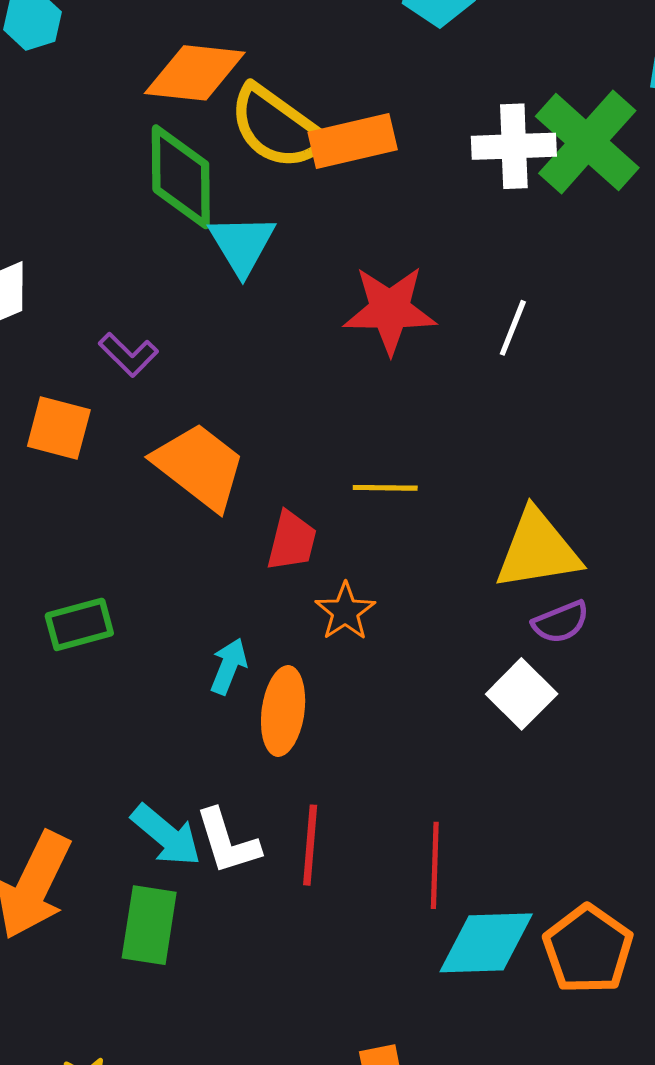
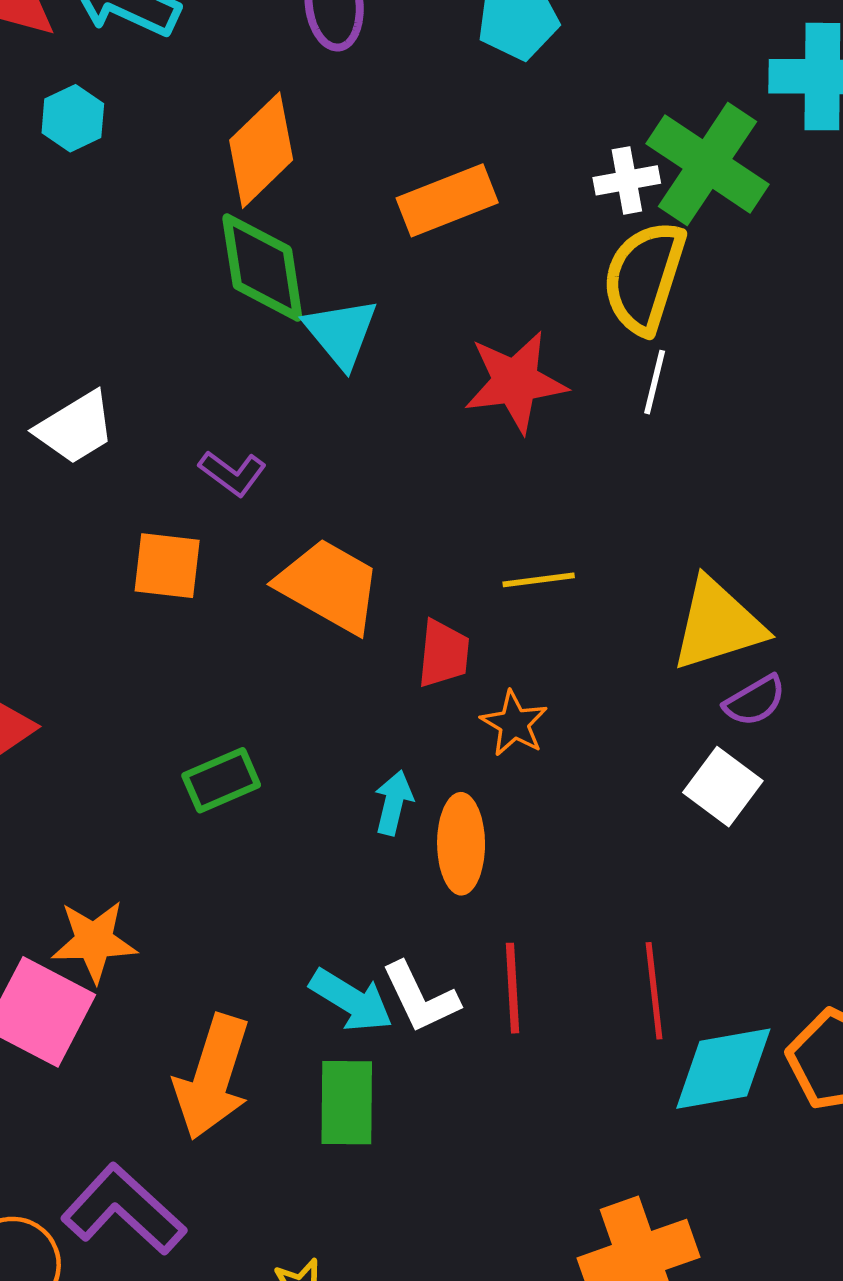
orange diamond: (195, 73) -> (261, 150), turned -42
yellow semicircle: (277, 127) -> (644, 277), moved, turned 80
white cross: (514, 146) -> (627, 180), size x0.7

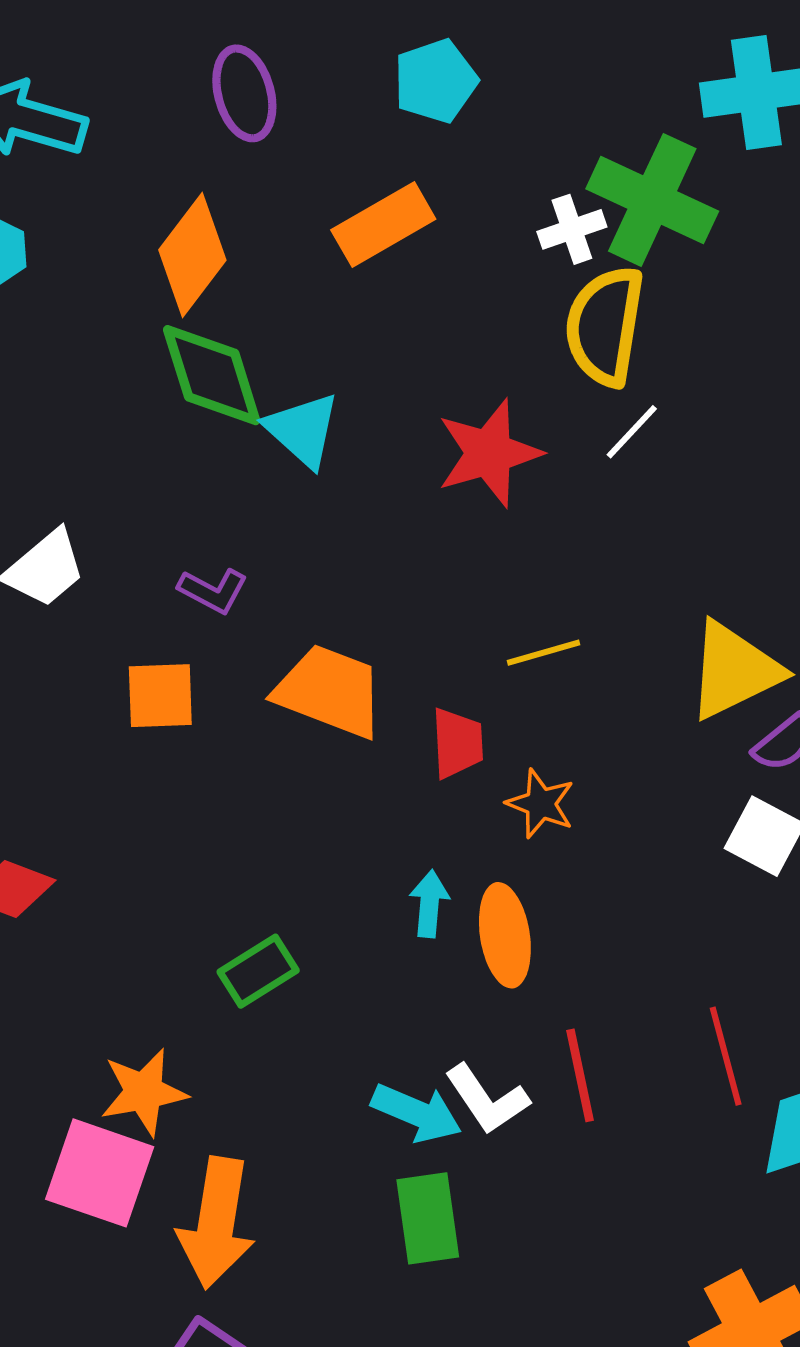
orange rectangle: (447, 200) -> (383, 224), moved
white line: (655, 382) -> (632, 432), turned 38
green rectangle: (221, 780) -> (258, 971), moved
orange arrow: (212, 1077) -> (216, 1223), moved

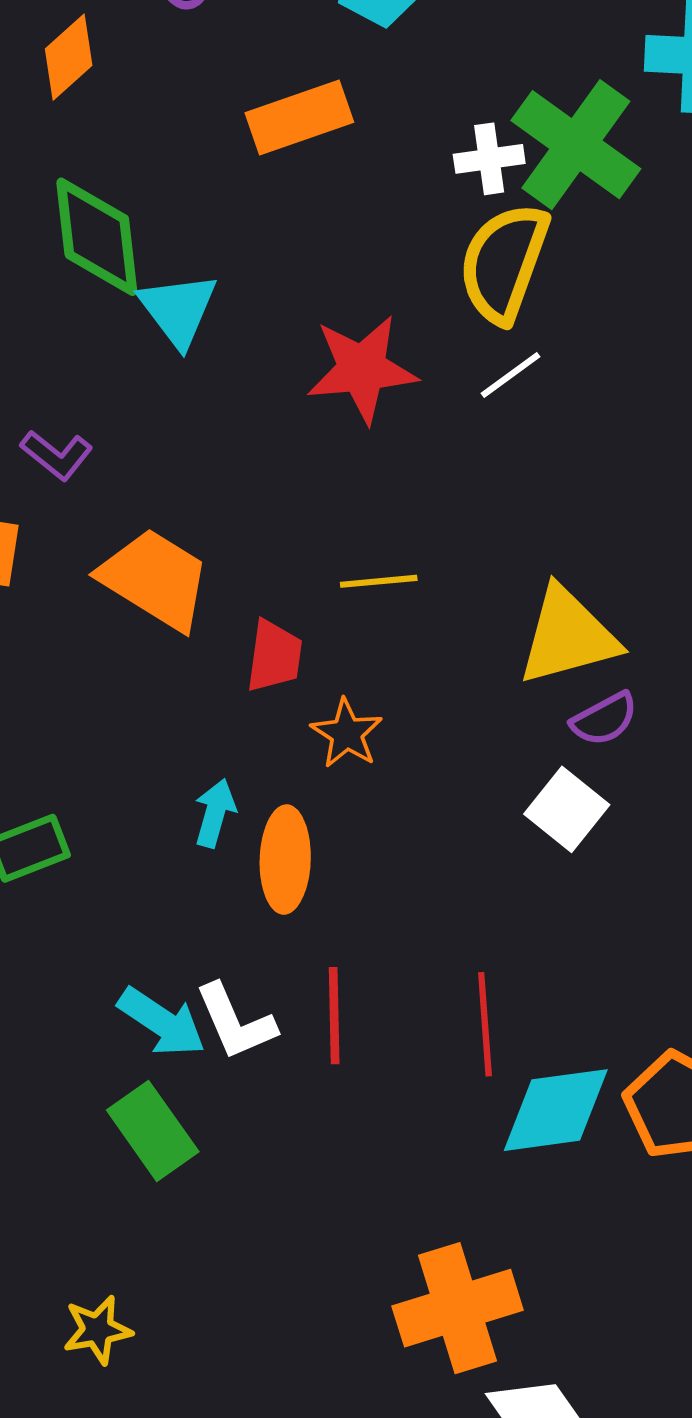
orange diamond: (192, 255) -> (69, 57), moved, size x0.7
green rectangle: (428, 1218) -> (153, 1131), turned -38

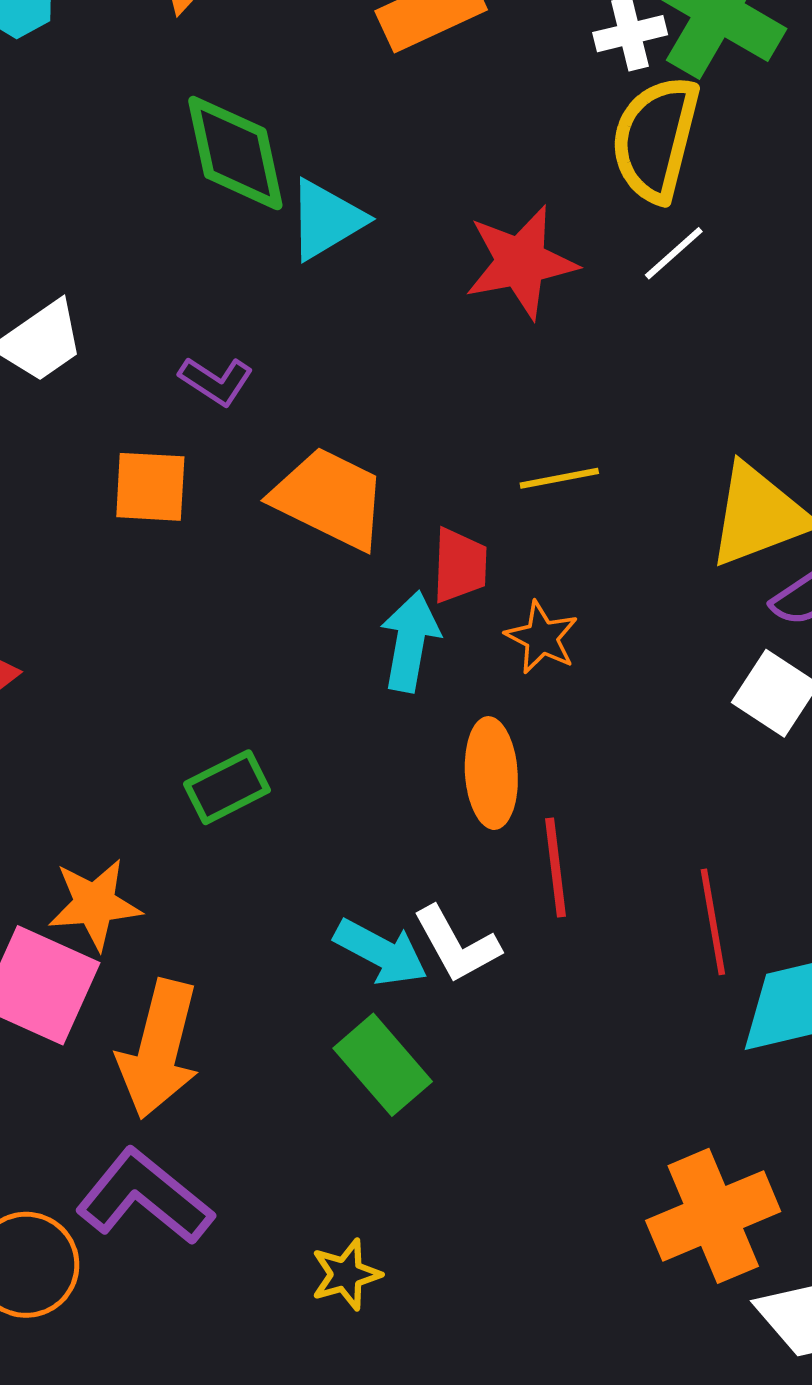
cyan triangle: (178, 310) -> (326, 220), turned 42
cyan arrow: (215, 813) -> (410, 641), moved, size x1.4
red line: (334, 1016) -> (555, 867), moved

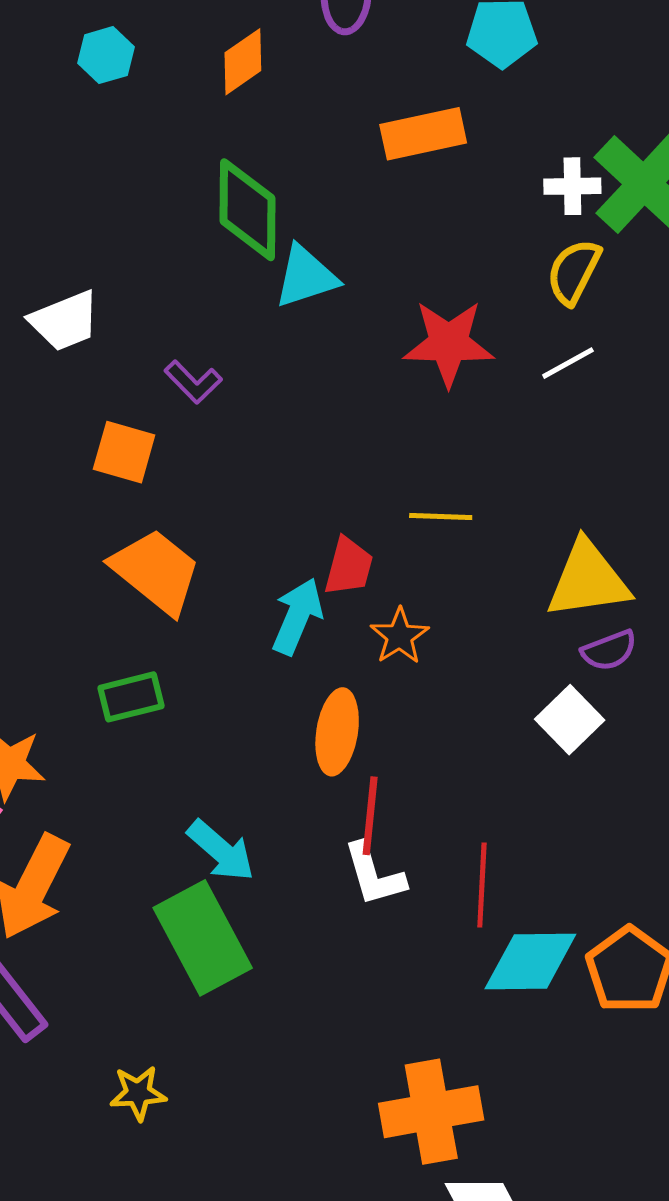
yellow semicircle: (655, 139) -> (574, 272), size x0.7
orange trapezoid: (330, 498) -> (156, 571), moved
white L-shape: (457, 945) -> (374, 874), moved
green rectangle: (383, 1065) -> (203, 938), size x1.4

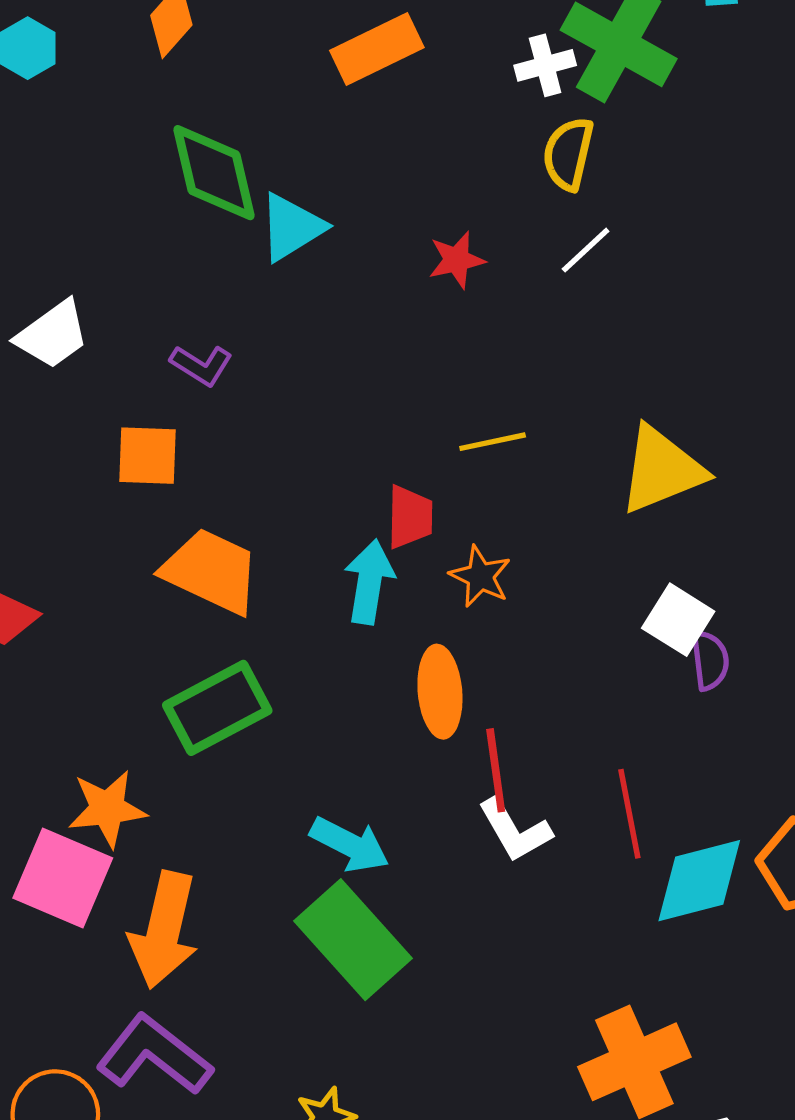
red star: (449, 343) -> (457, 260), size x0.6
purple semicircle: (609, 650) -> (710, 660), moved, turned -62
green rectangle: (131, 697) -> (217, 708), size x1.5

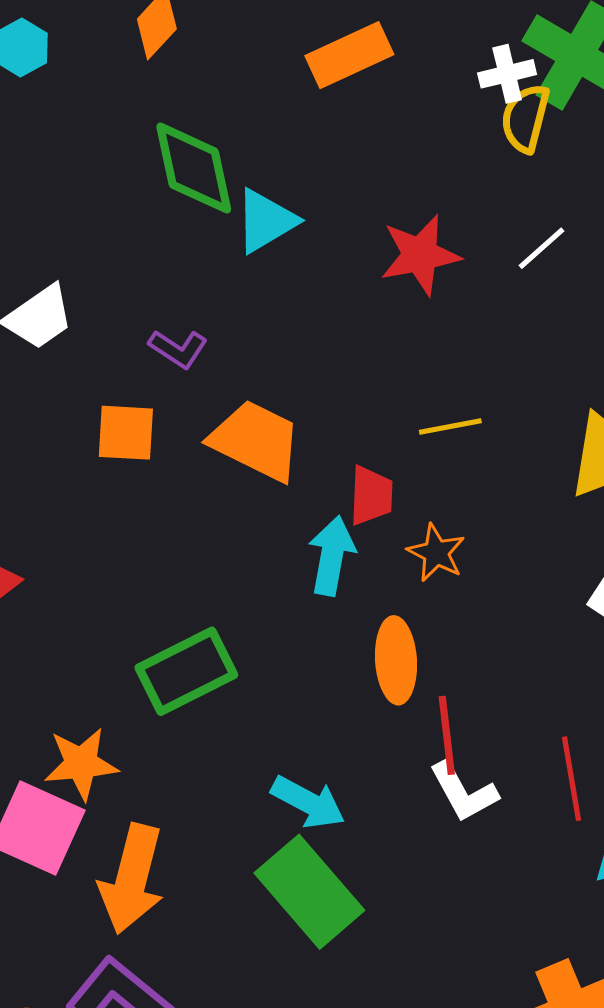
yellow semicircle: (568, 154) -> (525, 118), moved
red star: (457, 260) -> (420, 255), size x1.5
orange trapezoid: (211, 571) -> (256, 441), moved

